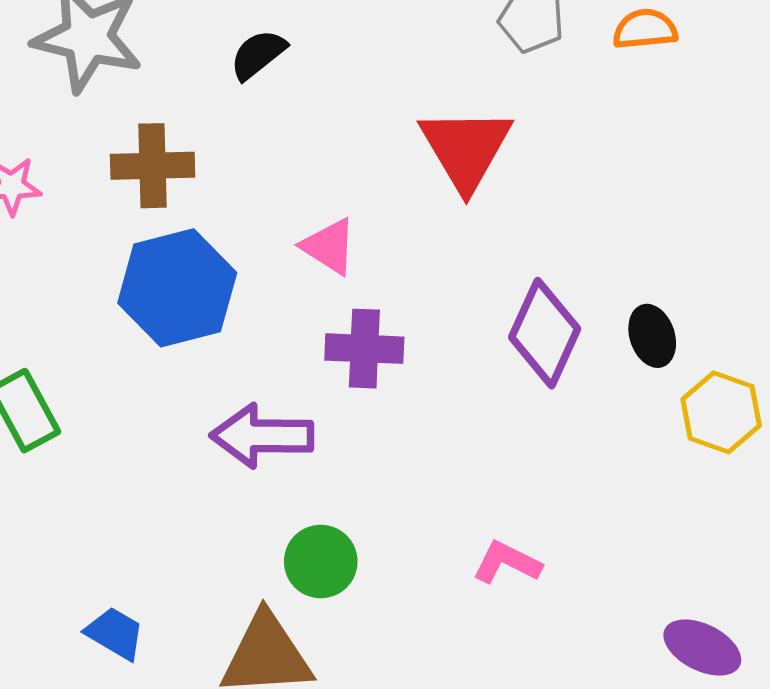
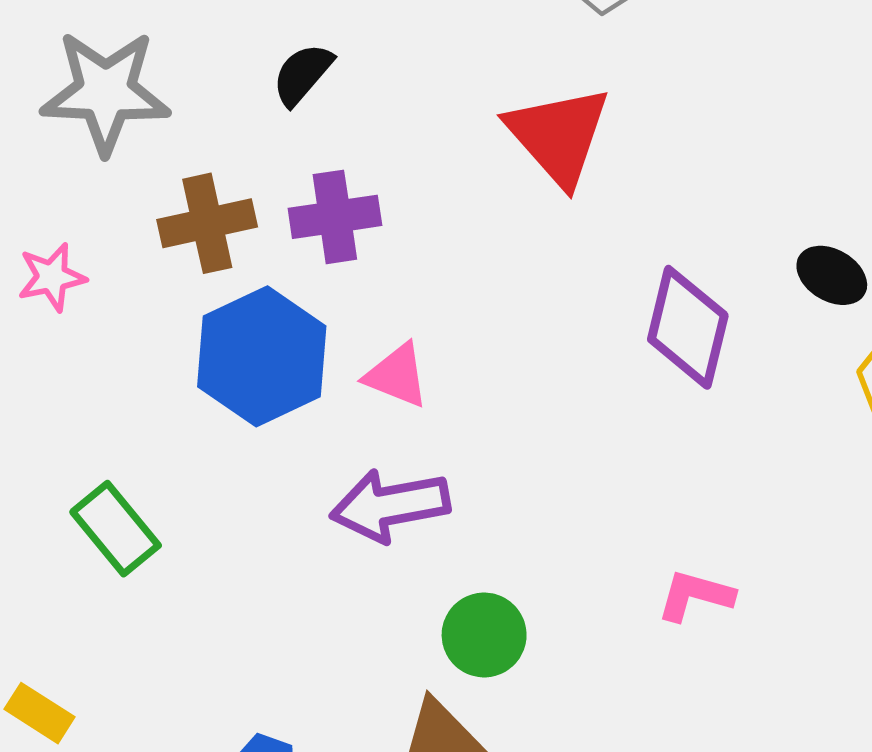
pink triangle: (329, 246) -> (397, 376), moved
black ellipse: (652, 336) -> (832, 275), moved, turned -30
purple cross: (364, 349) -> (335, 217), moved

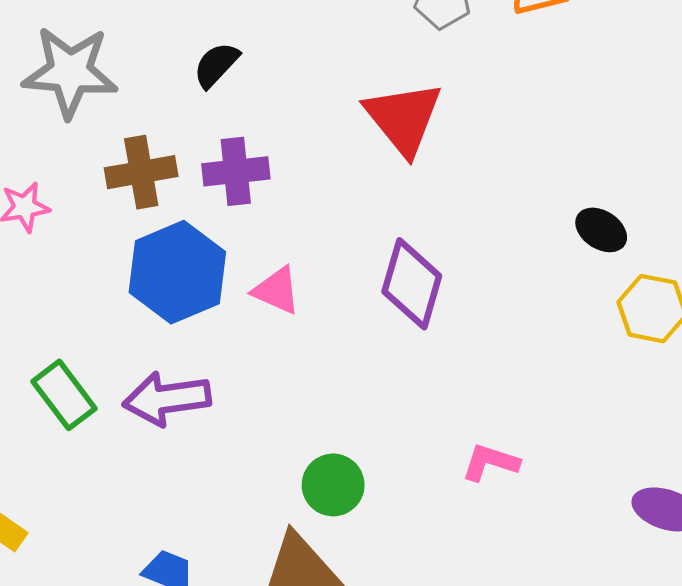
purple diamond: (688, 327) -> (412, 284), moved
purple arrow: (390, 505) -> (167, 399), moved

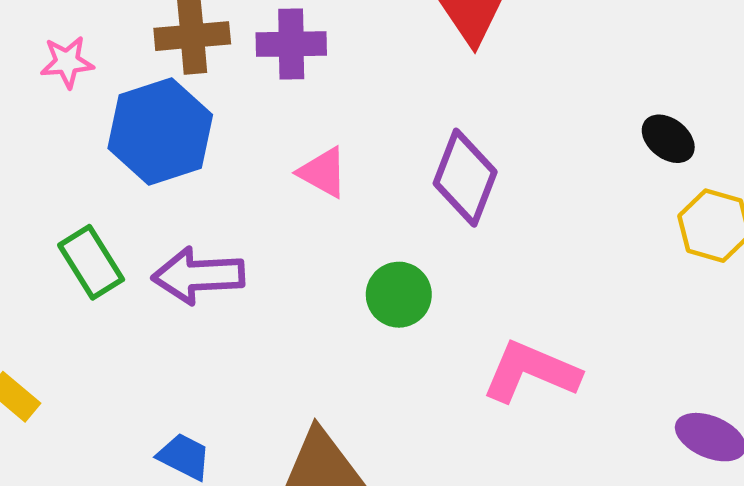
blue hexagon: (177, 272) -> (160, 131), moved
pink L-shape: (490, 462) -> (531, 372), size x1.6
green circle: (333, 485) -> (399, 295), moved

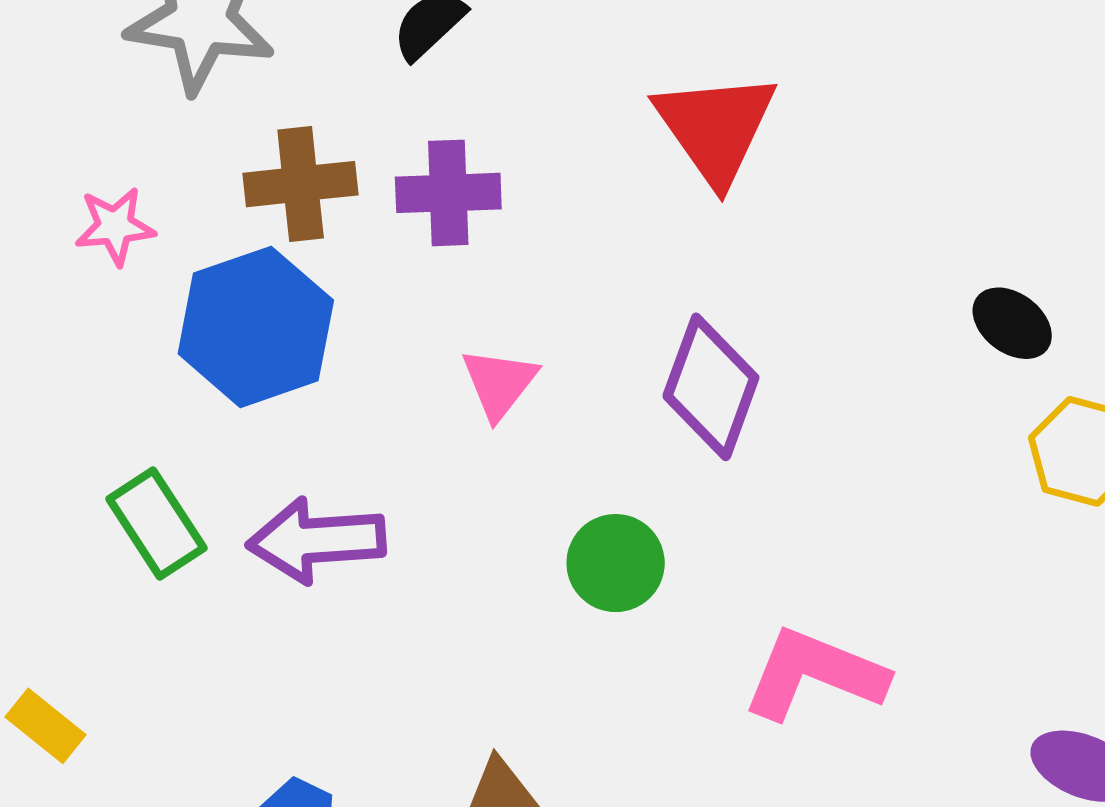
pink triangle: (323, 172) -> (499, 383), turned 40

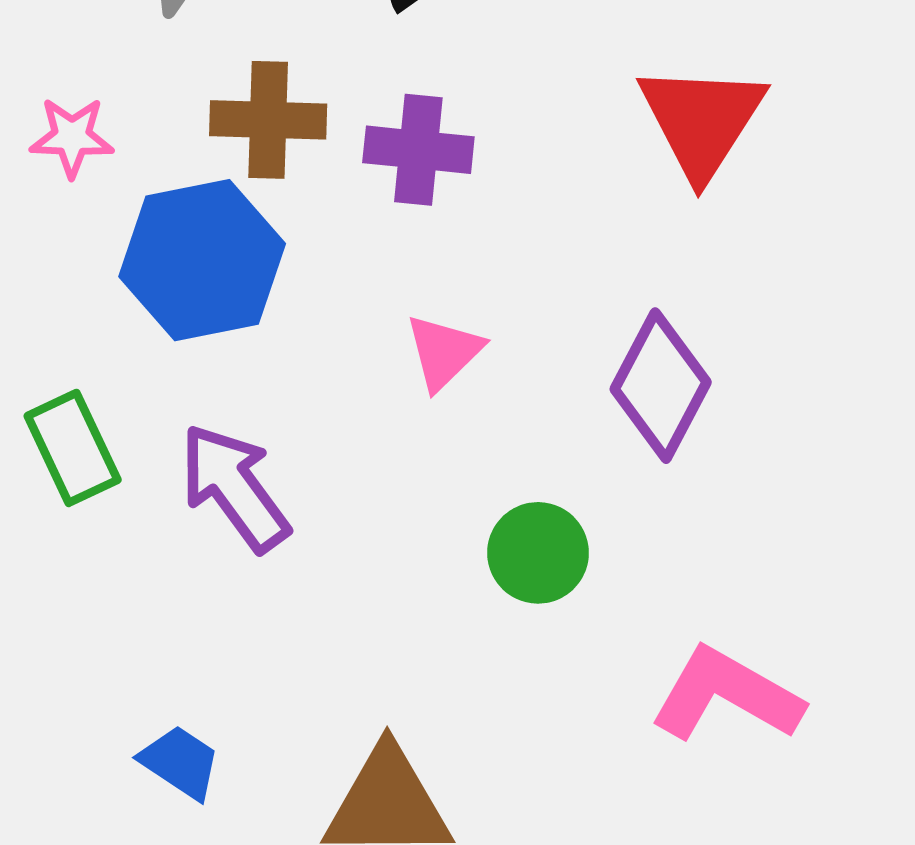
purple arrow: (316, 540) -> (234, 488), turned 50

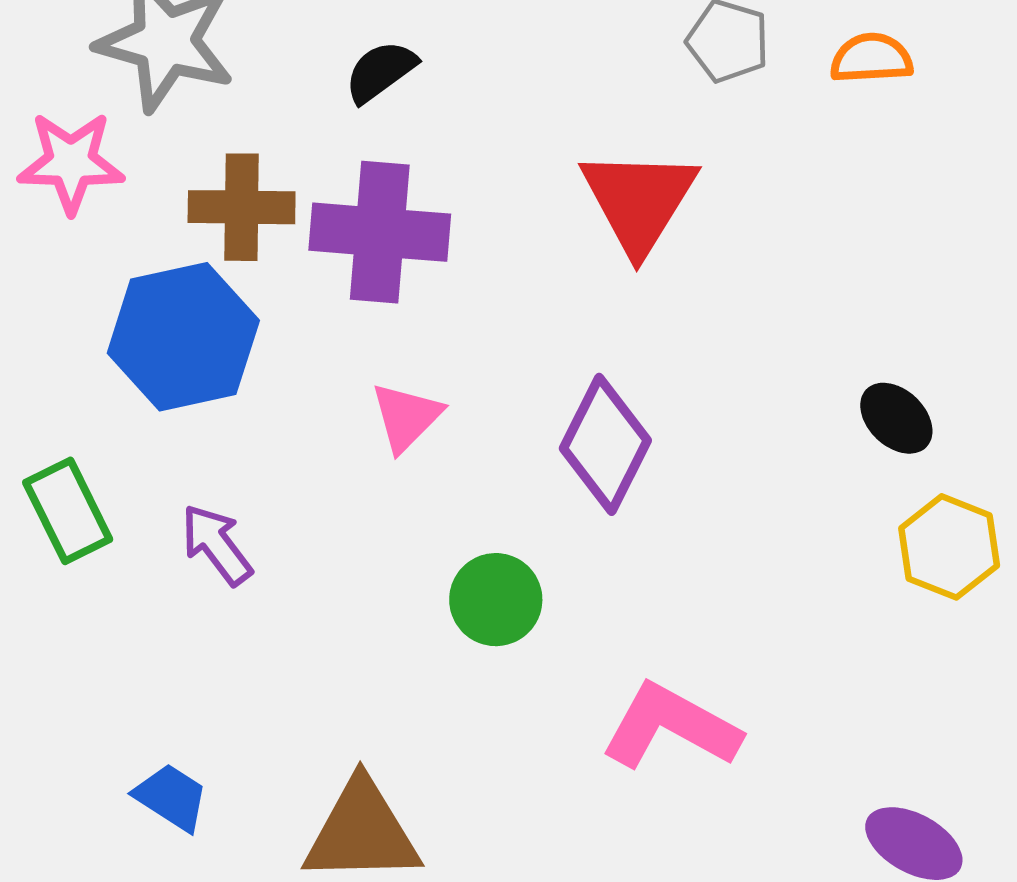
pink star: (72, 137) -> (71, 162), moved, size x1.4
purple cross: (418, 150) -> (380, 232), size x1.4
purple arrow: (234, 488) -> (217, 545), size x0.7

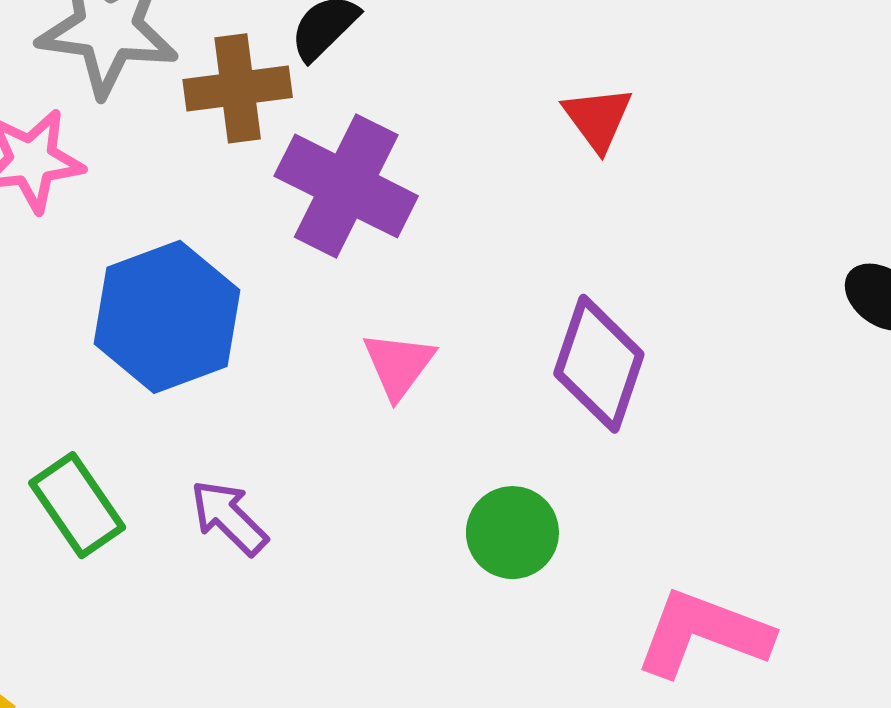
red triangle: (639, 201) -> (598, 118), size x0.6
brown cross: (242, 207) -> (238, 88), moved
purple cross: (380, 232) -> (346, 186), turned 30

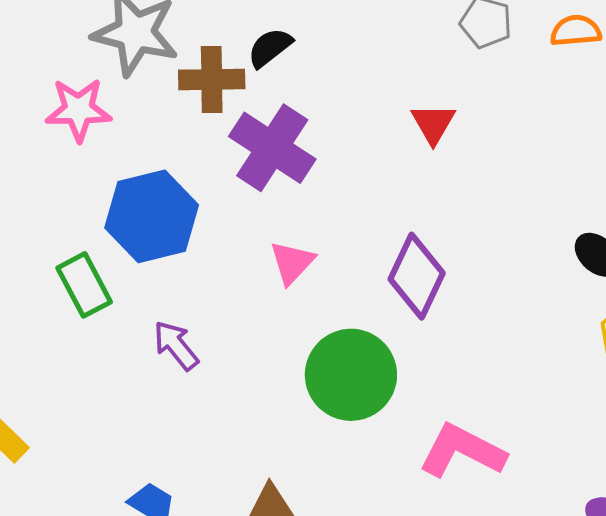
green rectangle: (77, 505) -> (84, 285), moved
green circle: (512, 533) -> (351, 375), size x1.6

